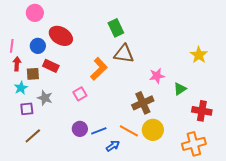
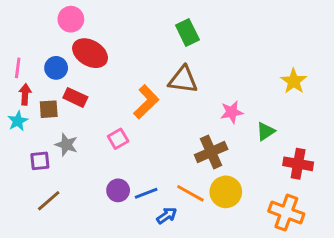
pink circle: (35, 13) -> (71, 19), moved
green rectangle: (116, 28) -> (187, 32), moved
cyan star: (21, 88) -> (18, 121), moved
orange cross: (194, 144) -> (286, 213), turned 35

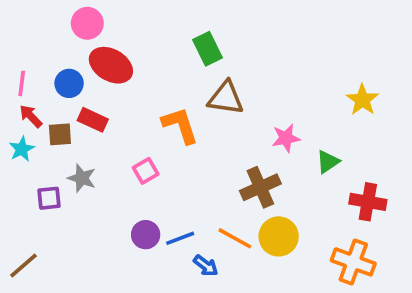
green rectangle: (187, 32) -> (208, 49), moved
red arrow: (25, 94) -> (31, 116), turned -48
orange L-shape: (146, 102) -> (180, 125), turned -64
brown line: (49, 201) -> (23, 266), moved
blue arrow: (167, 215) -> (206, 266), turned 72

